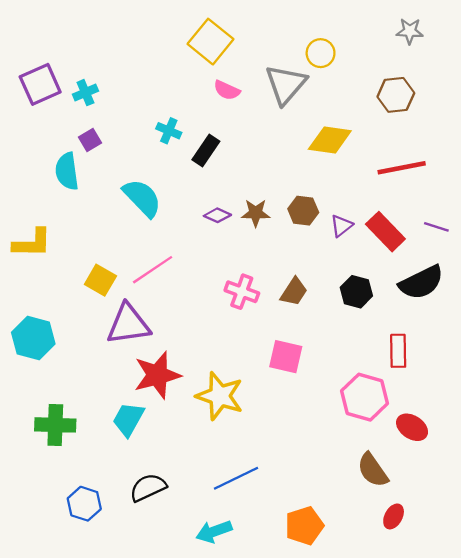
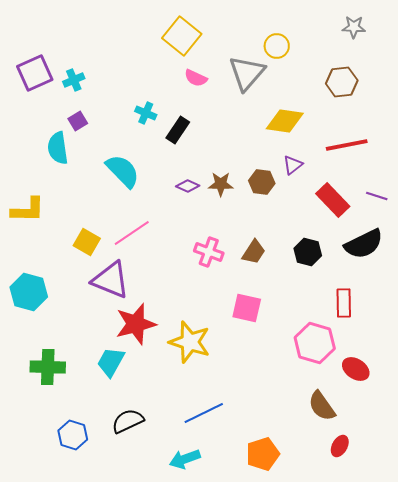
purple triangle: (341, 226) -> (293, 165), moved
purple triangle: (128, 324) -> (111, 280), turned 30

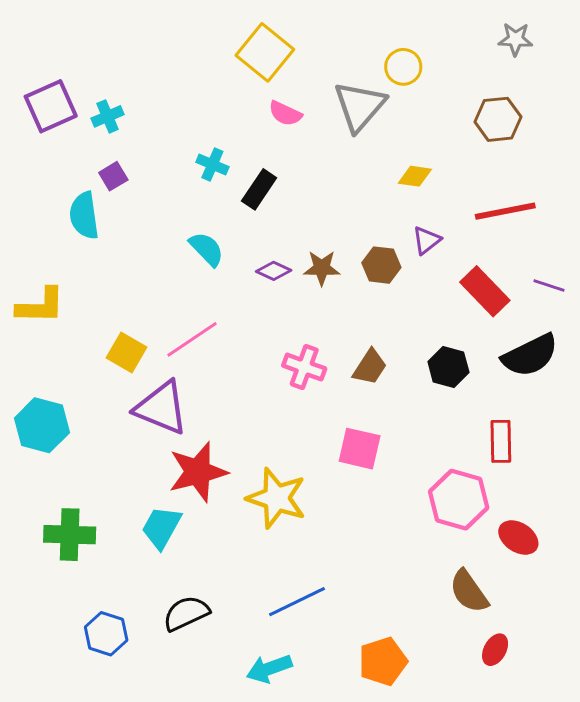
yellow diamond: (285, 121) -> (415, 176), size x0.6
cyan semicircle: (123, 171) -> (207, 249), moved, size x0.7

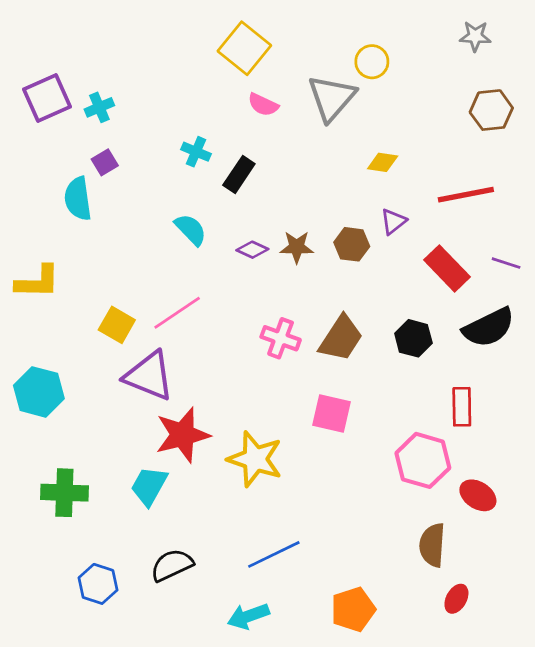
brown hexagon: (498, 119) -> (491, 110), moved
brown trapezoid: (370, 367) -> (341, 338), size x1.4
brown semicircle: (469, 591) -> (432, 545), turned 39

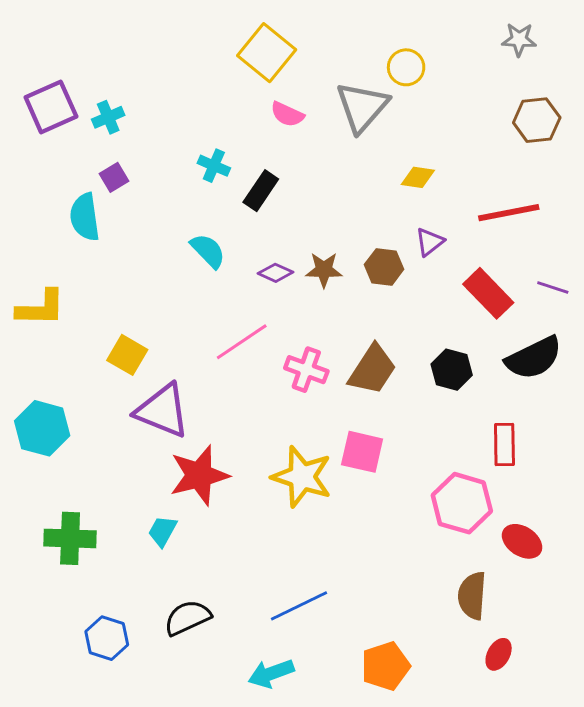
pink line: (177, 313) -> (242, 342), moved
yellow star: (255, 459) -> (302, 477), moved
cyan trapezoid: (149, 486) -> (162, 531), size x0.7

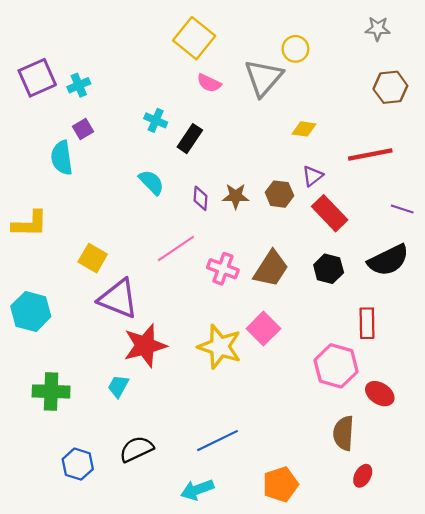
purple diamond: (275, 273) -> (200, 198), turned 70
red rectangle: (488, 293) -> (330, 213), moved
pink square: (362, 452) -> (263, 329), turned 32

